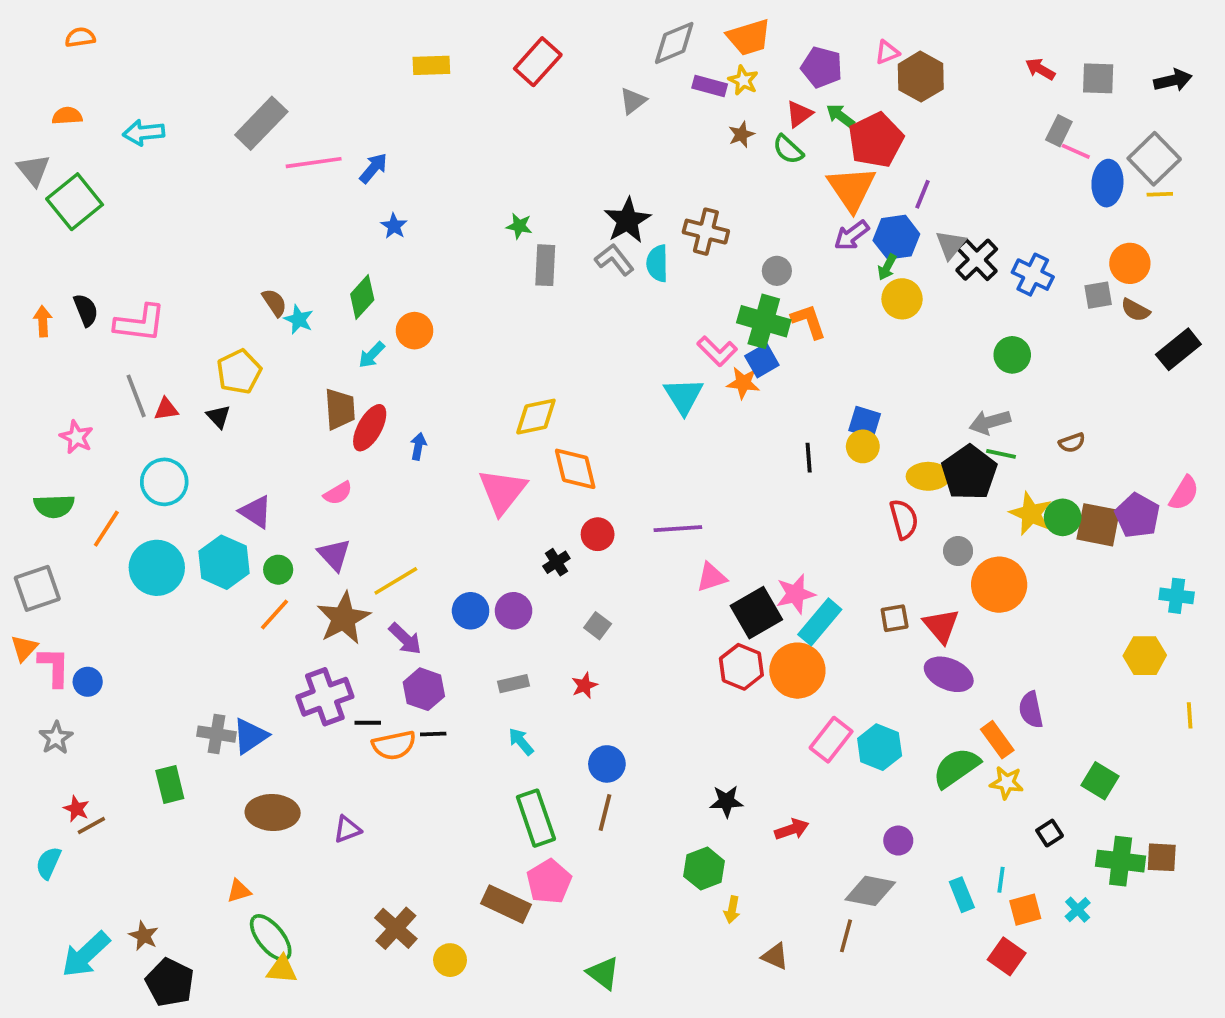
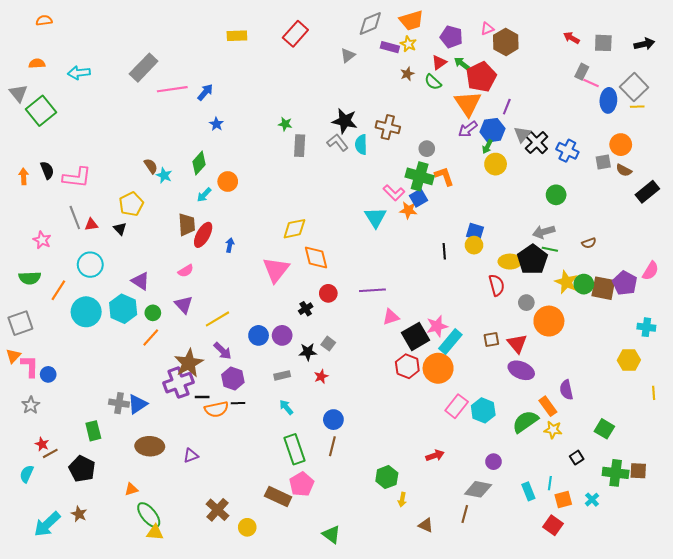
black star: (627, 220) -> (345, 121), turned -30
brown star: (344, 618) -> (189, 363), moved
black star: (726, 801) -> (308, 352), moved
black pentagon: (170, 982) -> (82, 469), moved

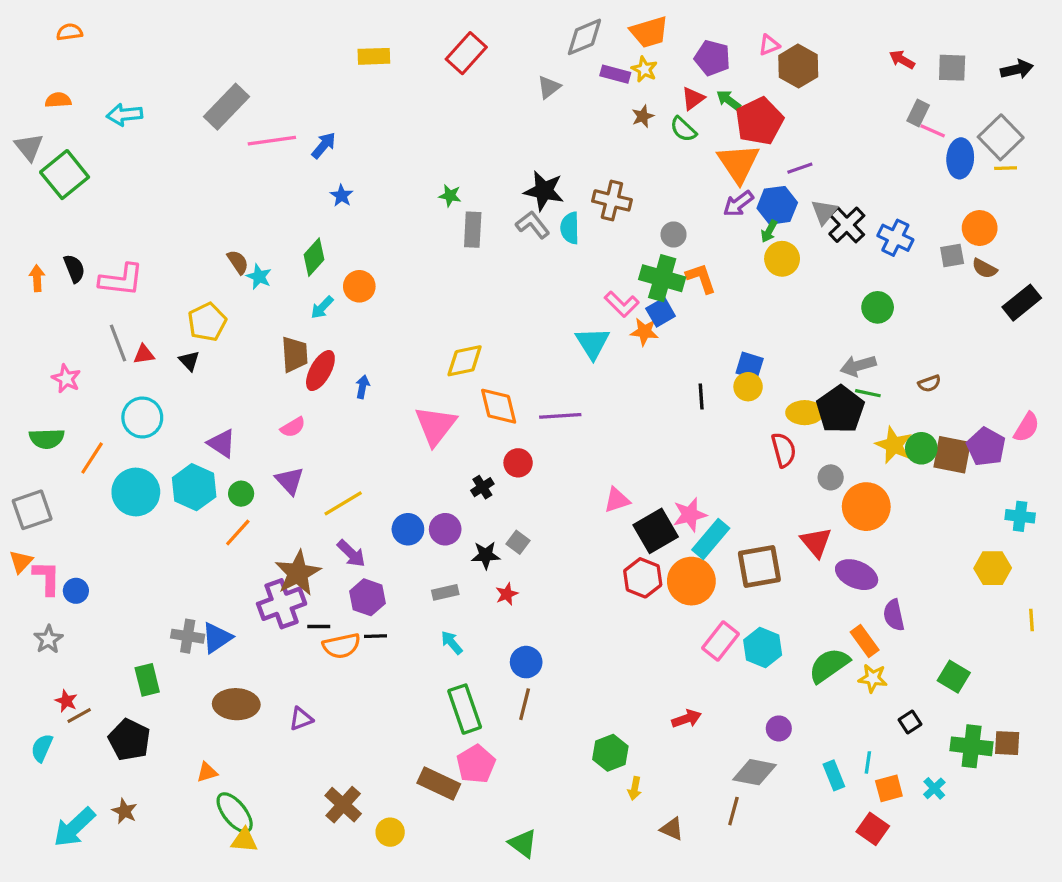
purple line: (507, 107) -> (800, 168), turned 49
purple line: (372, 290) -> (560, 416), moved
brown square: (491, 340) -> (759, 567), moved, size x1.8
purple ellipse: (521, 370) -> (857, 575), moved

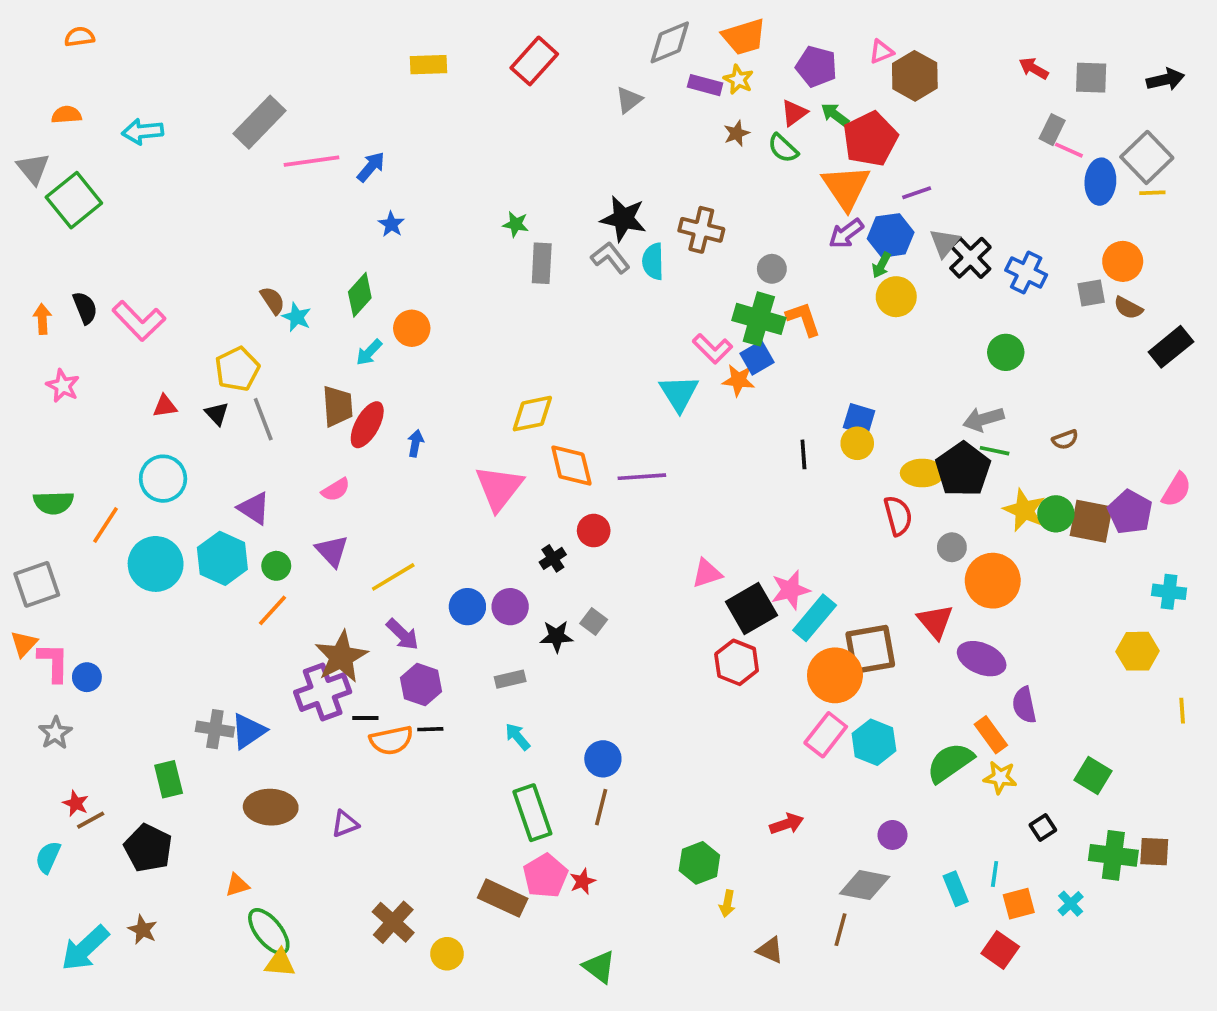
pink L-shape: (121, 280) -> (139, 321), turned 39
gray line: (118, 343) -> (263, 419), moved
pink star: (66, 379) -> (63, 386), moved
orange circle: (691, 581) -> (835, 675), moved
red star: (507, 594) -> (583, 881), moved

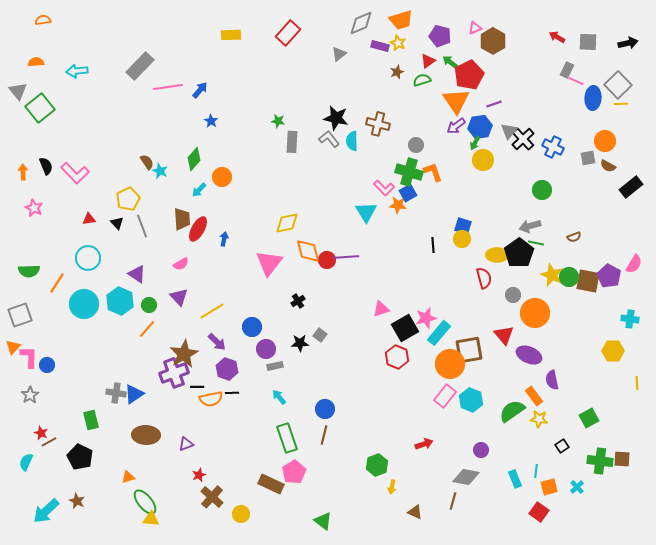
green semicircle: (783, 148) -> (422, 80), turned 120
red circle: (594, 531) -> (327, 260), moved
purple circle: (510, 607) -> (266, 349), moved
green square: (1093, 776) -> (589, 418), turned 30
red star: (583, 881) -> (199, 475), moved

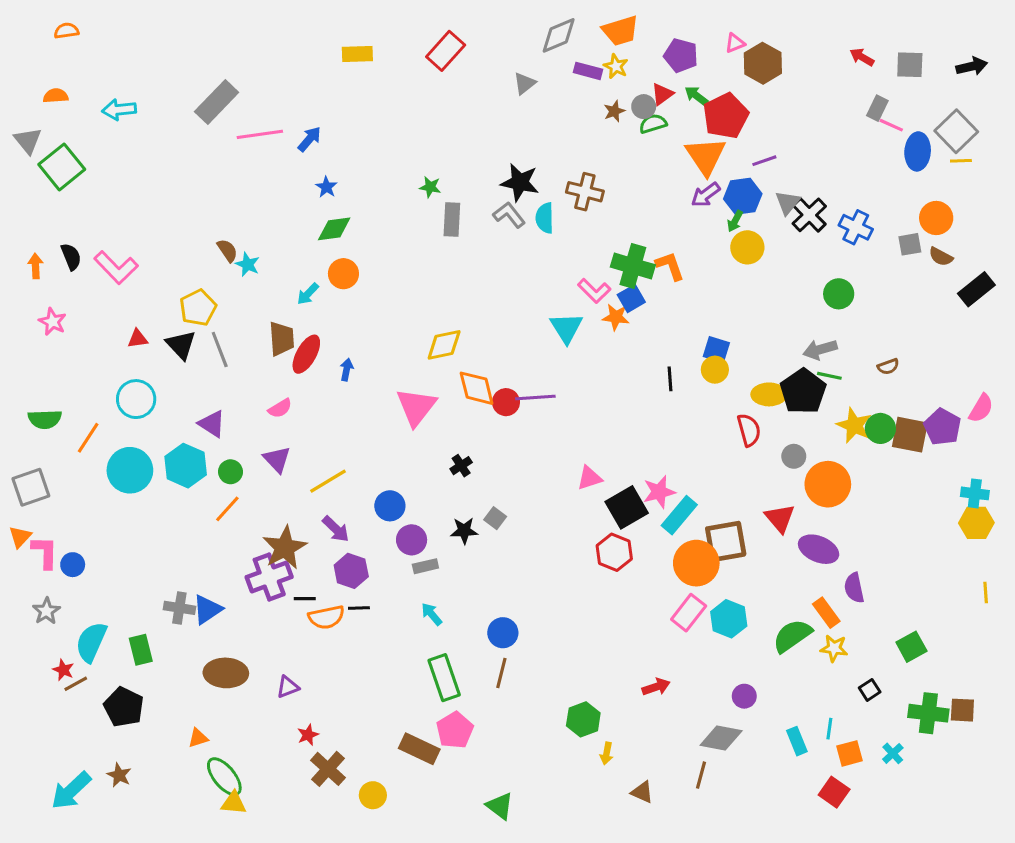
gray circle: (416, 145) -> (644, 107), moved
green diamond: (194, 159) -> (334, 229), moved, turned 40
black triangle: (117, 223) -> (181, 345), size x1.5
yellow hexagon: (613, 351) -> (976, 523), moved
cyan semicircle: (26, 462) -> (91, 642), moved, size x1.5

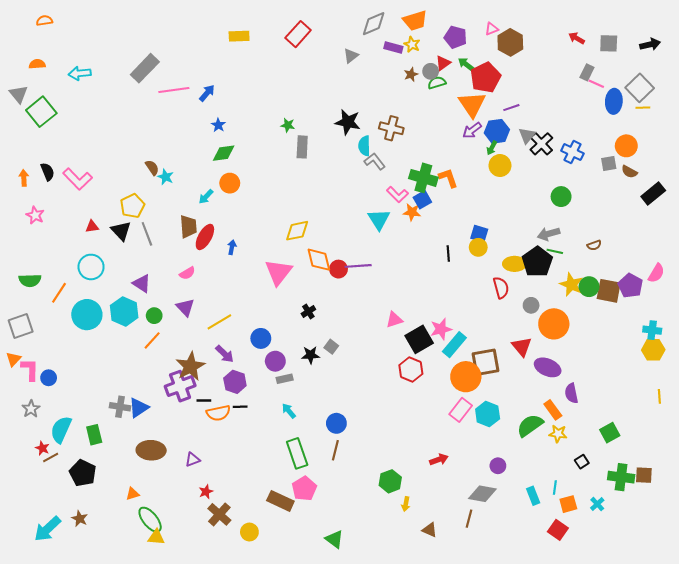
gray L-shape: (509, 215) -> (375, 161), moved

